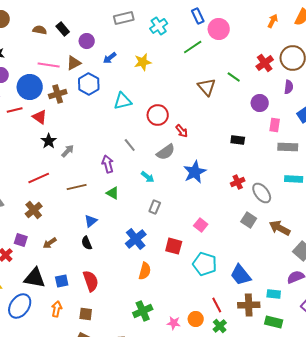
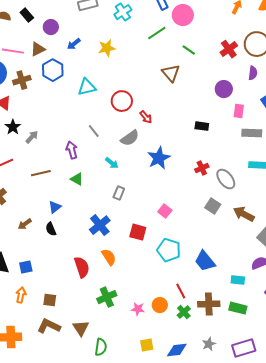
green line: (234, 77) -> (189, 50), moved
brown arrow: (50, 243) -> (25, 224), moved
orange semicircle: (145, 271) -> (109, 257), turned -48
red semicircle: (91, 281) -> (82, 267), moved
brown cross: (249, 305) -> (209, 304), moved

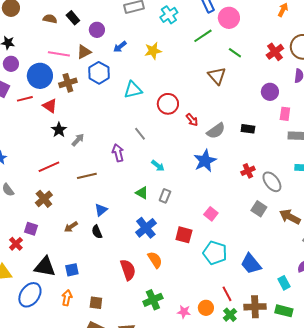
gray semicircle: (130, 138) -> (216, 131), moved
green triangle: (77, 179) -> (142, 193), moved
cyan rectangle: (238, 280) -> (284, 283), turned 56

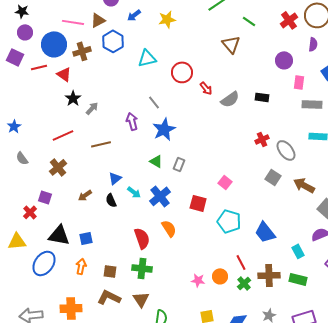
blue star: (205, 161) -> (164, 129), moved
cyan arrow: (158, 166) -> (134, 192), moved
green cross: (153, 300) -> (142, 268), moved, turned 30

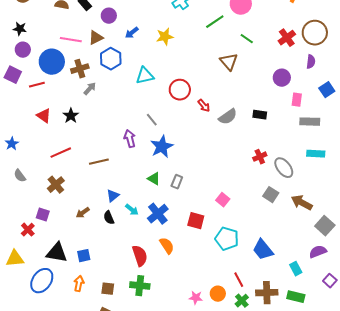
red triangle: (64, 74) -> (44, 116), moved
gray arrow: (92, 108) -> (90, 89), moved

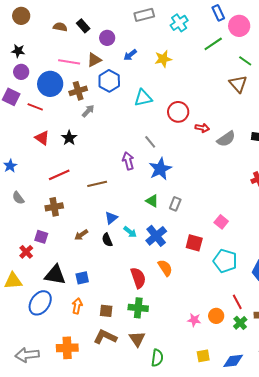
brown triangle: (229, 62) -> (238, 84), moved
red line: (37, 85) -> (35, 107), turned 35
red arrow: (204, 106) -> (202, 128), turned -40
brown cross: (56, 185) -> (54, 207), turned 30

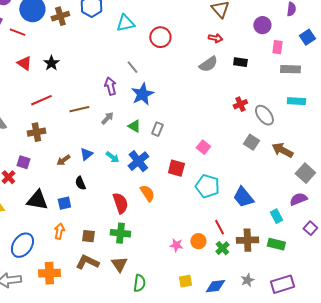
gray arrow: (88, 111) -> (107, 118), moved
red arrow: (202, 128) -> (215, 38), moved
blue triangle: (111, 218) -> (86, 154), moved
black semicircle: (107, 240) -> (80, 183), moved
blue ellipse: (40, 303) -> (22, 245), moved

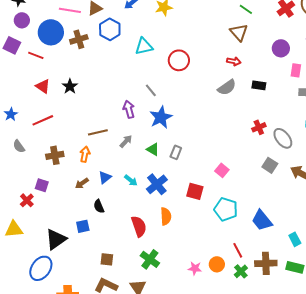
red line: (41, 100) -> (43, 120), moved
orange semicircle: (147, 193) -> (166, 216), turned 30
black triangle: (37, 200) -> (56, 239), moved, turned -45
orange arrow: (59, 231) -> (85, 154), moved
green cross: (120, 233) -> (150, 259), moved, turned 30

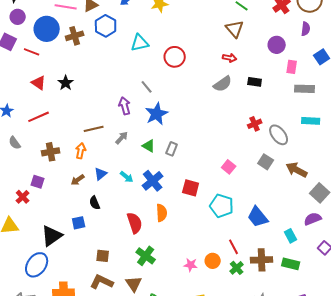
pink square: (222, 170) -> (229, 167), moved

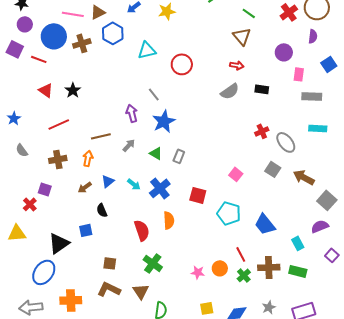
red line: (39, 117) -> (59, 124), moved

